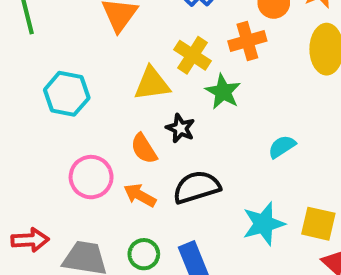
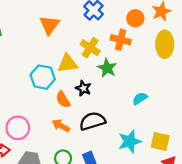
orange cross: (247, 41) -> (121, 40), turned 30
cyan hexagon: (67, 94) -> (43, 77), moved
pink circle: (91, 177) -> (18, 128), moved

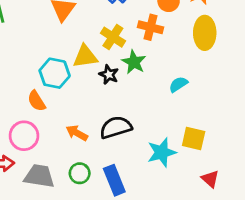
black star: (83, 88) -> (109, 75), moved
cyan semicircle: (140, 98) -> (178, 84), moved
orange semicircle: (63, 100) -> (37, 101), moved
yellow square: (160, 141) -> (194, 139), moved

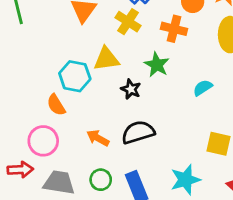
yellow cross: (113, 37) -> (128, 22), moved
black star: (109, 75) -> (131, 89), moved
cyan star: (162, 152) -> (185, 180), moved

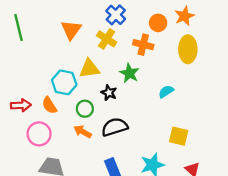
red arrow: (20, 170) -> (21, 105), moved
green circle: (101, 180) -> (85, 109), moved

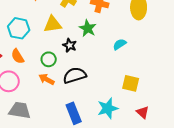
cyan hexagon: (64, 82) -> (19, 28), moved

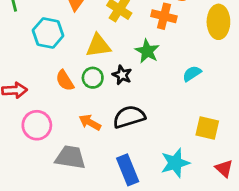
cyan hexagon: (19, 28) -> (48, 33), moved
orange semicircle: (18, 56) -> (65, 81), moved
green circle: (49, 59) -> (93, 78), moved
gray trapezoid: (20, 110) -> (70, 157), moved

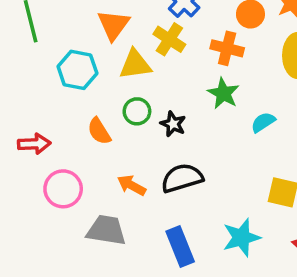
yellow triangle: (98, 46) -> (135, 65), moved
green star: (147, 51) -> (223, 93), moved
green circle: (93, 78) -> (137, 111), moved

